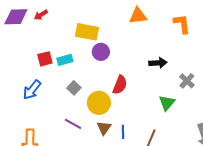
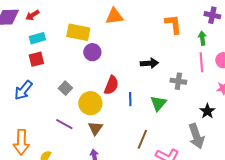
orange triangle: (138, 16) -> (114, 16), moved
cyan rectangle: (65, 60) -> (37, 38), moved
gray cross: (187, 81) -> (178, 81), turned -35
blue line: (123, 132) -> (130, 99), moved

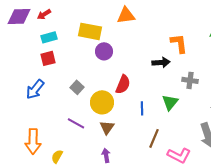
orange L-shape: (173, 24) -> (179, 43), moved
blue line: (130, 99) -> (142, 108), moved

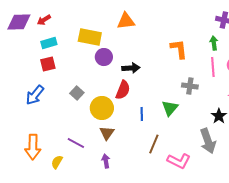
black arrow: (161, 62) -> (131, 68), moved
purple line: (76, 123) -> (76, 143), moved

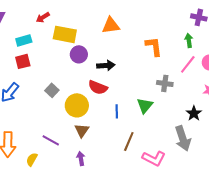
red arrow: (44, 20) -> (43, 17), moved
orange triangle: (126, 21) -> (111, 25), moved
pink line: (213, 67) -> (188, 64), turned 42
red semicircle: (123, 90) -> (98, 87), turned 90

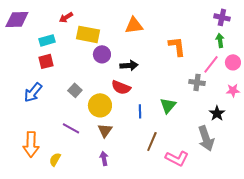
green arrow: (189, 40) -> (220, 40), moved
gray cross: (165, 83) -> (197, 82), moved
purple line: (51, 140) -> (71, 128), moved

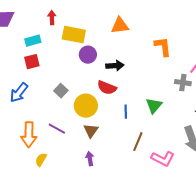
red arrow: (66, 17) -> (52, 18), turned 120
orange arrow: (31, 144) -> (29, 135), moved

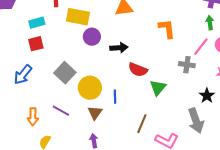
red semicircle: (107, 88) -> (138, 70), moved
gray square: (61, 91) -> (65, 73), size x1.5
blue line: (126, 112) -> (115, 97), moved
orange arrow: (29, 135) -> (33, 117), size x0.7

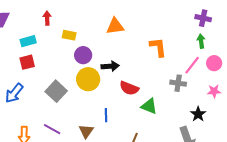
yellow rectangle: (78, 17) -> (69, 35), size x0.6
yellow circle: (90, 88) -> (88, 79), moved
green triangle: (158, 88) -> (149, 106), turned -48

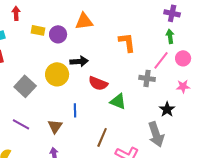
purple circle: (83, 55) -> (58, 34), moved

